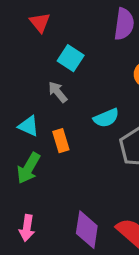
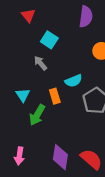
cyan triangle: (29, 126) -> (23, 95), moved, turned 32
orange rectangle: (61, 141) -> (55, 96), moved
green arrow: (29, 168) -> (37, 115), moved

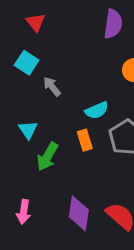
cyan square: (49, 40) -> (27, 63), moved
orange rectangle: (55, 96) -> (85, 140), moved

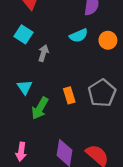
gray arrow: (52, 87) -> (43, 53), turned 56
cyan semicircle: (97, 110) -> (79, 36), moved

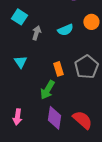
cyan semicircle: (79, 36) -> (65, 30), moved
green arrow: (40, 108) -> (47, 90), moved

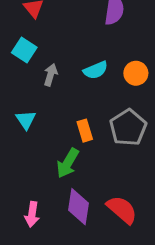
orange circle: (91, 22) -> (136, 73), moved
pink arrow: (17, 117) -> (32, 214), moved

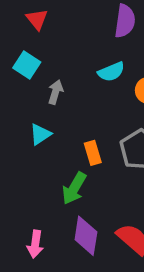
cyan semicircle: (96, 70) -> (111, 72), moved
cyan triangle: (26, 120) -> (40, 134), moved, turned 30

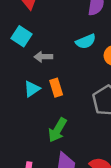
gray arrow: (56, 92) -> (43, 57), turned -108
orange rectangle: (93, 153) -> (56, 88), moved

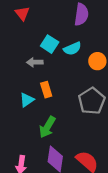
cyan square: (21, 36) -> (50, 44), moved
cyan triangle: (32, 89) -> (27, 100), moved

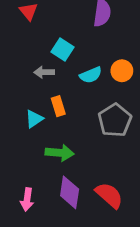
cyan semicircle: (72, 49) -> (91, 75), moved
green arrow: (47, 127) -> (60, 153), turned -115

